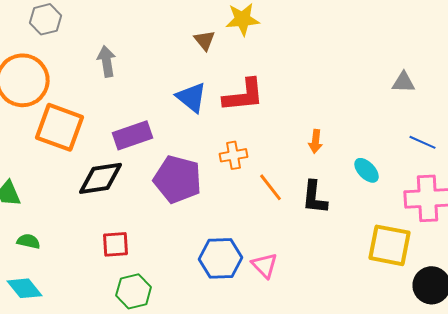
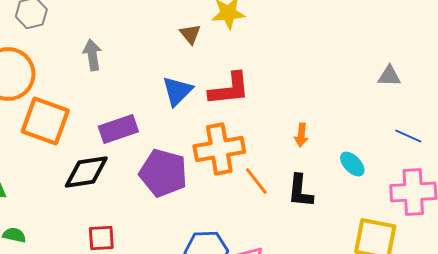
blue triangle: (192, 97) -> (177, 91), turned 36
orange cross: (234, 155) -> (219, 149), size x1.8

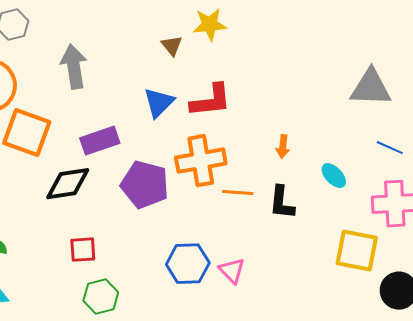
gray arrow: (92, 55) -> (74, 67), size x1.4
gray triangle: (389, 76) -> (371, 88), size x1.8
orange line: (256, 181) -> (238, 193), turned -48

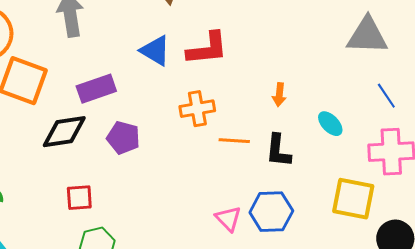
blue triangle: (159, 103) -> (155, 51), turned -44
blue line: (390, 148) -> (386, 96), turned 32
orange cross: (201, 161) -> (197, 109), size x0.7
purple pentagon: (145, 185) -> (123, 138), moved, size x0.7
blue hexagon: (188, 264) -> (271, 212), moved

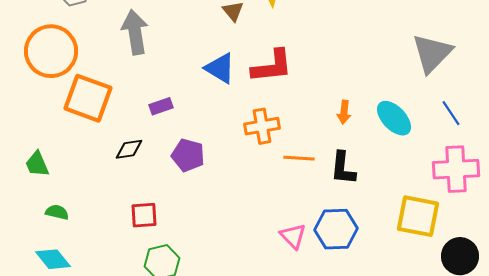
gray triangle: (367, 36) -> (432, 53), turned -48
purple rectangle: (96, 89) -> (161, 106), size x0.6
cyan ellipse: (330, 124) -> (394, 118), moved, size x1.4
black diamond: (64, 132) -> (129, 149), size x0.6

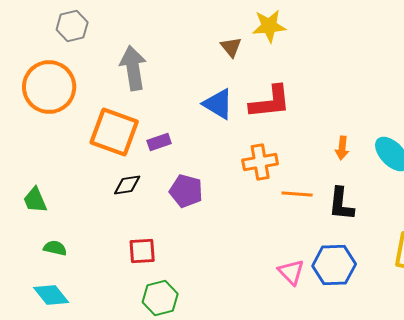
orange square: (88, 98) -> (114, 132), moved

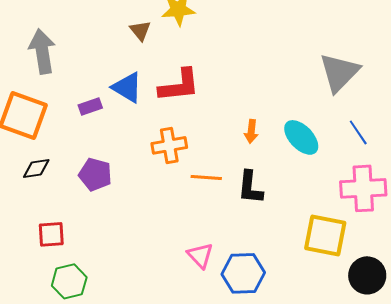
purple rectangle: (159, 142) -> (90, 106), moved
blue hexagon: (334, 265) -> (243, 273), moved

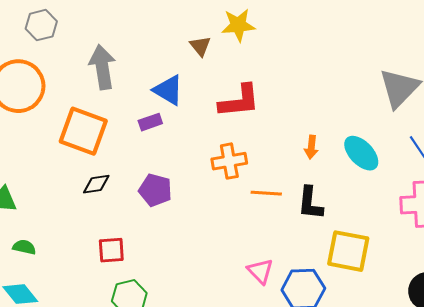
blue triangle: (127, 87) -> (168, 90), moved
yellow square: (325, 235) -> (348, 251), moved

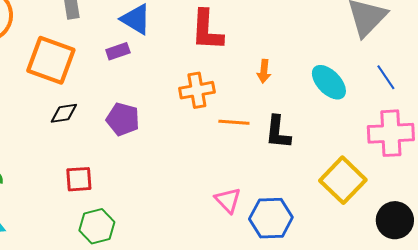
red L-shape: (239, 101) -> (207, 30), turned 99
orange arrow: (311, 147) -> (264, 71), moved
yellow square: (348, 251) -> (343, 180), moved, turned 33

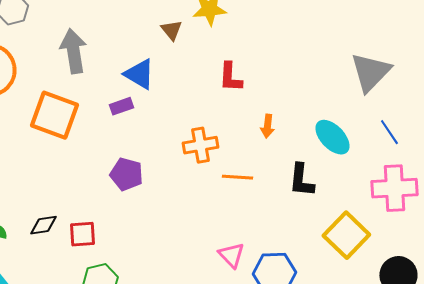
red L-shape: (207, 30) -> (230, 77), moved, size x0.7
black diamond: (64, 113) -> (43, 225), moved
black L-shape: (278, 132) -> (301, 180), moved

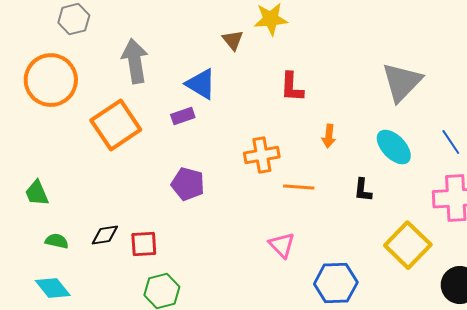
gray triangle: (370, 72) -> (402, 82), moved
orange square: (54, 115) -> (116, 125), turned 36
black L-shape: (301, 180) -> (363, 190), size x0.7
pink triangle: (231, 255) -> (282, 245), moved

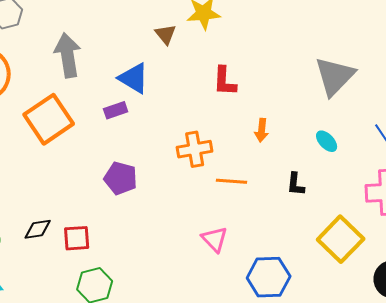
cyan ellipse: (394, 147) -> (327, 141), size x0.6

